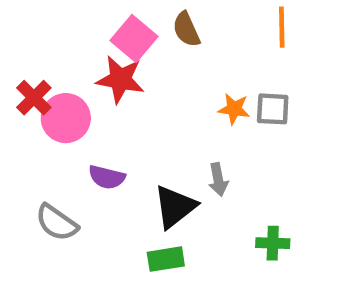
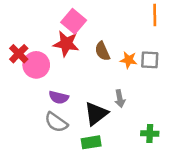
brown semicircle: (186, 29) -> (102, 51), moved
gray semicircle: (57, 223) -> (56, 122), moved

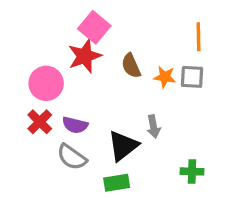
orange line: (155, 15) -> (198, 37), moved
red star: (66, 44) -> (85, 56), turned -30
red cross: (19, 54) -> (40, 122), moved

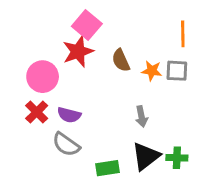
black triangle: (123, 146) -> (146, 156), moved

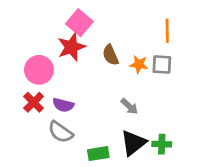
gray arrow: (141, 116) -> (129, 106), turned -36

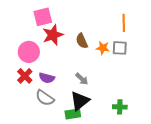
pink square: (79, 23) -> (43, 17), moved, turned 36
gray arrow: (129, 106) -> (82, 79), moved
black triangle: (133, 143) -> (80, 101), moved

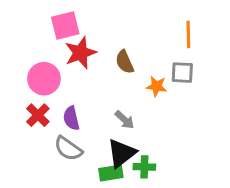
orange star: (103, 48) -> (156, 86), moved
purple semicircle: (47, 78) -> (71, 118), turned 63
green cross: (120, 107) -> (144, 167), moved

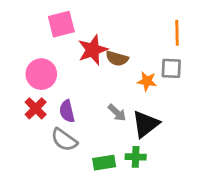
red star: (80, 53) -> (93, 50), moved
brown semicircle: (125, 62) -> (117, 58), turned -50
black triangle: (122, 153) -> (146, 124), moved

